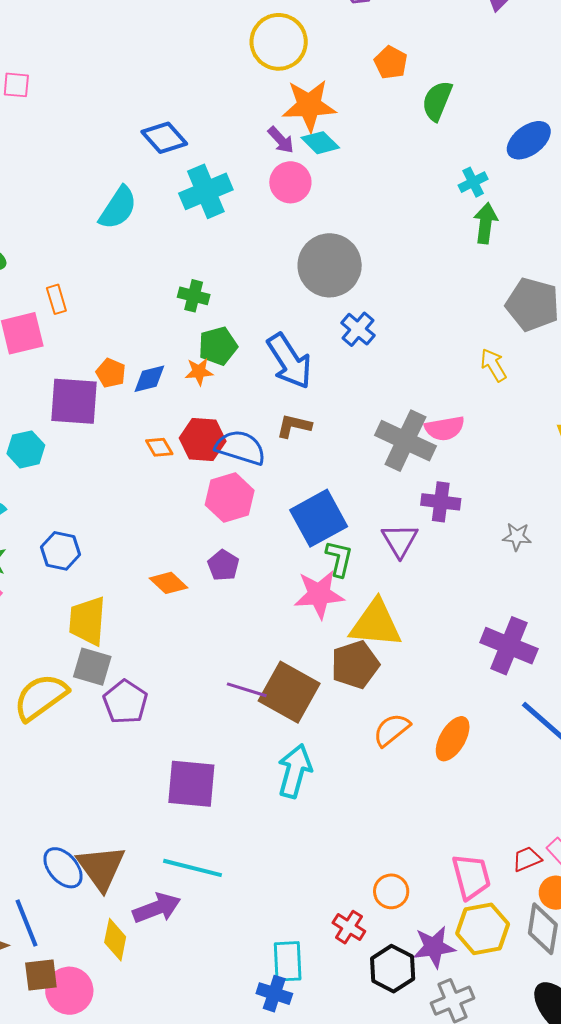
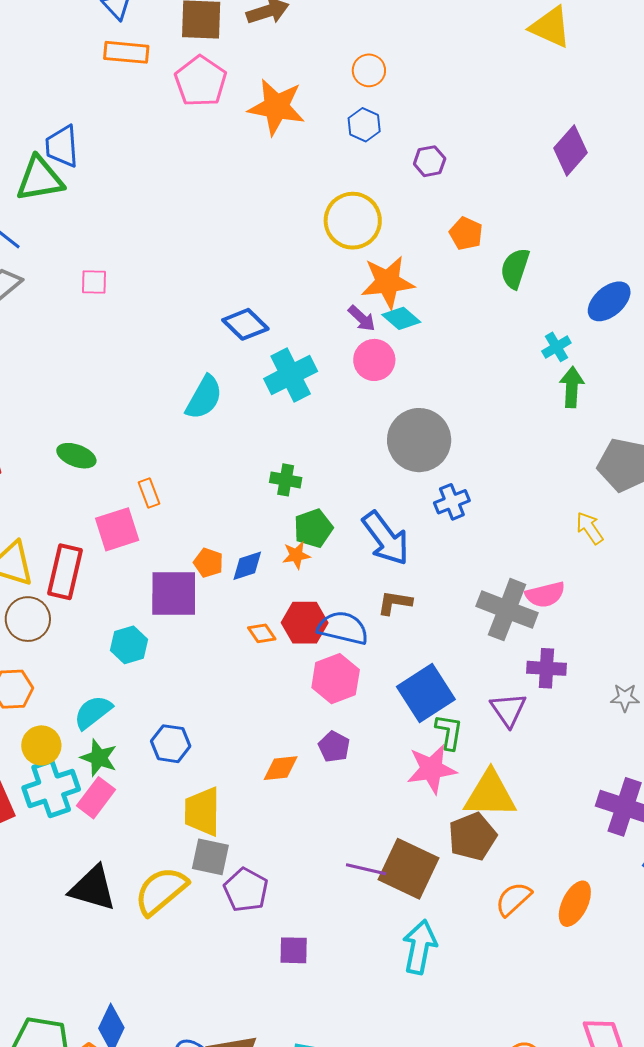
blue cross: (358, 329) -> (452, 502), turned 32
orange diamond: (169, 583) -> (281, 768), turned -45
purple square: (191, 784) -> (294, 950), moved, size x0.6

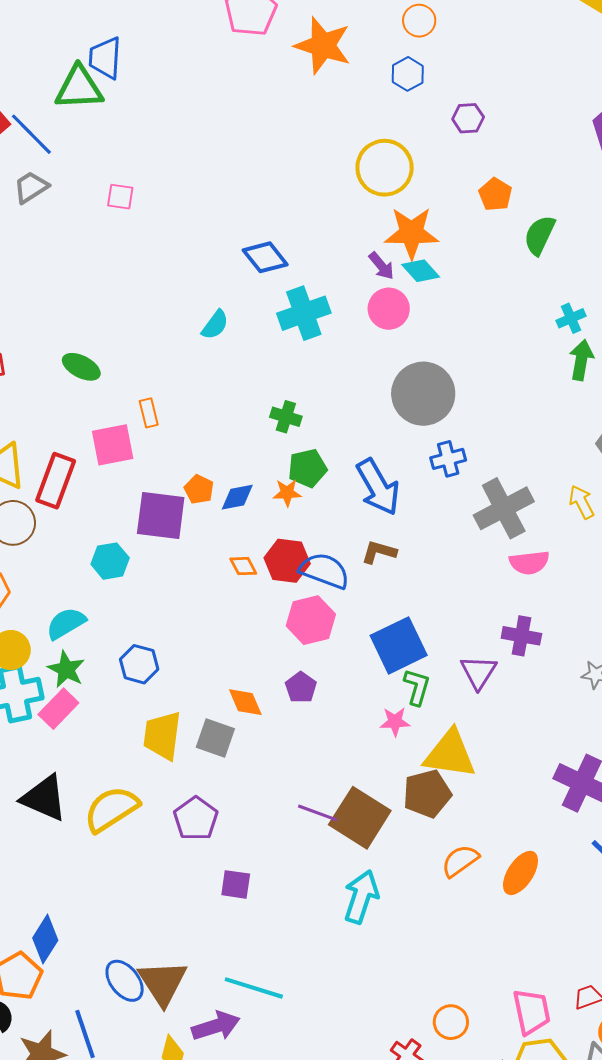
cyan semicircle: (204, 397) -> (215, 325), size x0.7
gray cross: (507, 610) -> (504, 508), moved, turned 34
orange diamond: (281, 768) -> (245, 702), turned 66
pink star: (432, 769) -> (395, 722), size x0.6
gray square: (210, 857) -> (215, 738), moved

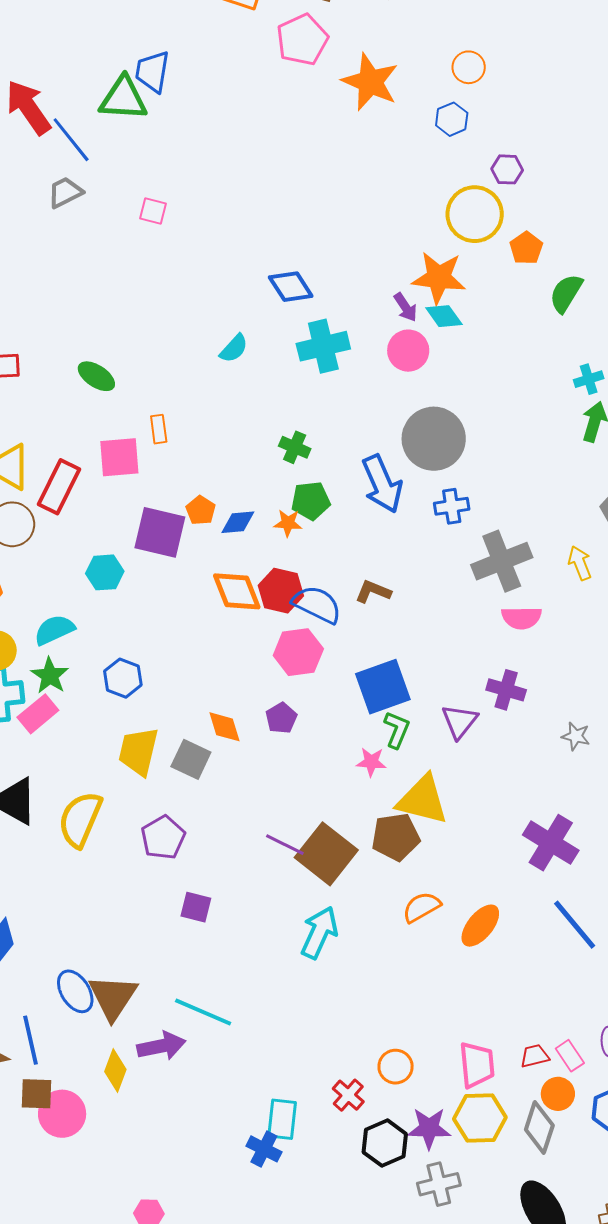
yellow circle: (385, 168) -> (475, 214), moved
blue arrow: (378, 487) -> (382, 484), moved
orange diamond: (243, 566) -> (237, 591), size x1.8
yellow semicircle: (111, 809) -> (80, 819), turned -40

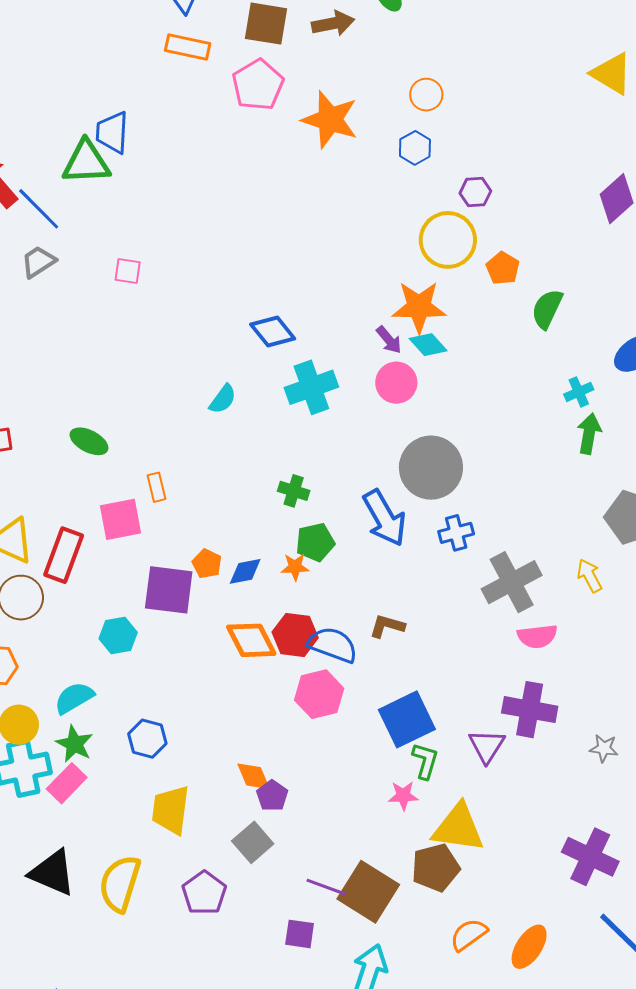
purple cross: (506, 690) -> (530, 710), size x1.4
purple pentagon: (281, 718) -> (272, 796), moved
gray square: (191, 759) -> (253, 842), moved, turned 30
purple square: (196, 907) -> (300, 934), moved

